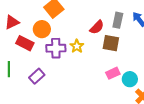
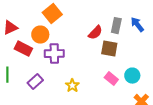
yellow star: (77, 46) -> (72, 86), moved
pink rectangle: (113, 73) -> (111, 79), turned 64
cyan circle: (130, 79) -> (132, 76), moved

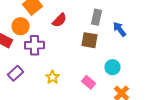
blue arrow: (137, 25) -> (120, 29), moved
red semicircle: (95, 33) -> (60, 20), moved
pink rectangle: (111, 79) -> (88, 82), moved

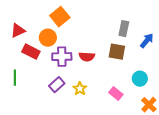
red semicircle: (60, 20) -> (87, 57), moved, turned 49
blue arrow: (120, 29) -> (147, 41), turned 77
purple rectangle: (16, 73) -> (57, 85), moved

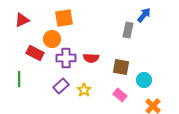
orange square: (60, 17) -> (64, 18), turned 30
red triangle: (18, 31) -> (22, 20), moved
blue arrow: (147, 41) -> (144, 15), moved
brown square: (117, 52) -> (121, 67), moved

